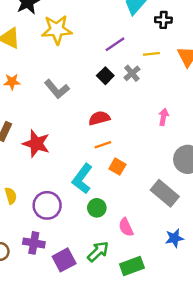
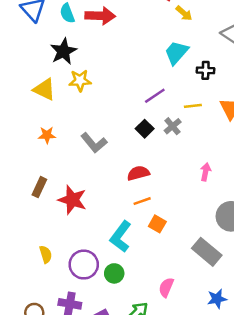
yellow star: (57, 30) -> (80, 81), moved, size x0.7
green circle: (97, 208) -> (114, 273), moved
pink semicircle: (126, 227) -> (166, 287), turned 48

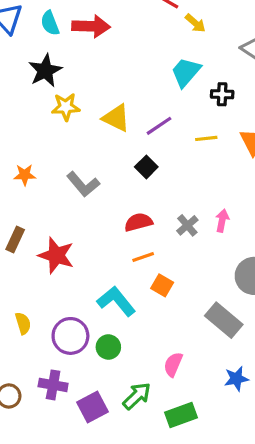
yellow triangle: (44, 89) -> (116, 118), moved
gray cross: (173, 126) -> (187, 225), moved
cyan L-shape: (121, 237) -> (116, 301), turned 104

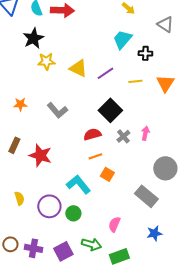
black square: (146, 167) -> (110, 110), moved, size x1.6
purple cross: (53, 385) -> (33, 248), moved
green arrow: (137, 396) -> (91, 244), turned 60

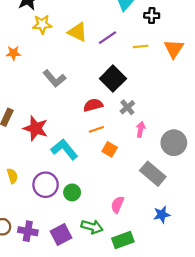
orange star: (20, 104) -> (13, 53), moved
pink arrow: (145, 133) -> (141, 129), moved
cyan L-shape: (78, 184) -> (64, 149), moved

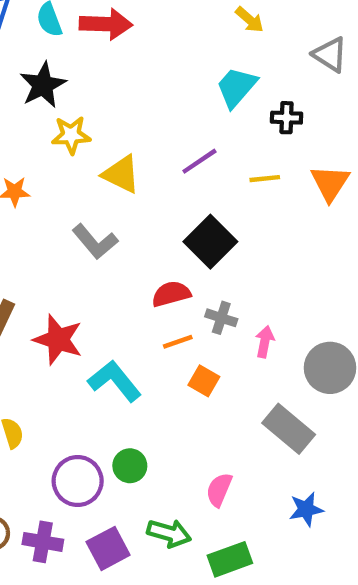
yellow triangle: (78, 32) -> (121, 174), moved
gray cross: (127, 107) -> (221, 318), moved, turned -32
purple circle: (46, 185) -> (78, 481), moved

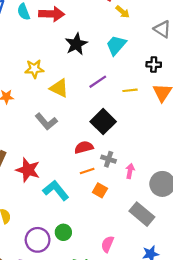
black star: (43, 85) -> (76, 44), moved
black cross: (287, 118) -> (154, 65), moved

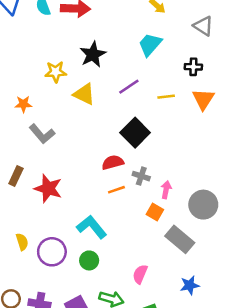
black star: (76, 44) -> (93, 54), moved
gray L-shape: (46, 122) -> (42, 134), moved
cyan L-shape: (56, 190) -> (92, 227), moved
orange square: (100, 190) -> (155, 212), moved
purple circle: (38, 240) -> (52, 252), moved

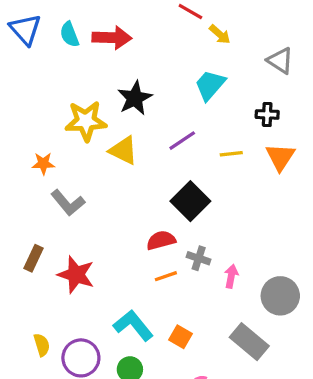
yellow star: (56, 72) -> (86, 121), size x1.4
orange square: (155, 212) -> (181, 337), moved

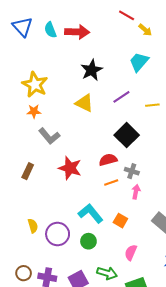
yellow star: (86, 121) -> (35, 85), moved, turned 30
red star: (76, 275) -> (70, 168), moved
pink arrow: (231, 276) -> (136, 192), moved

